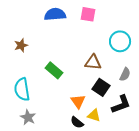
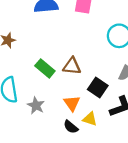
brown triangle: (93, 62) -> (72, 66), moved
gray star: (28, 117) -> (36, 106), moved

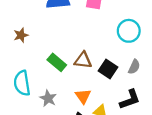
black square: (98, 88) -> (108, 69), moved

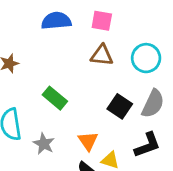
brown triangle: (83, 60) -> (102, 55), moved
gray semicircle: (134, 67) -> (153, 104), size x1.5

